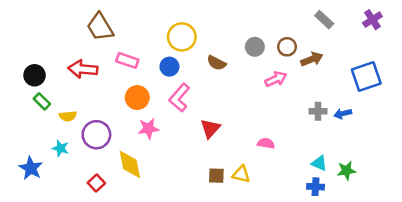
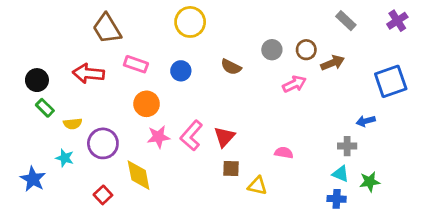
yellow circle: (182, 37) -> (190, 22), moved
pink L-shape: (179, 98) -> (191, 136), moved
gray cross: (318, 111) -> (347, 146), moved
brown square: (216, 176) -> (231, 169), moved

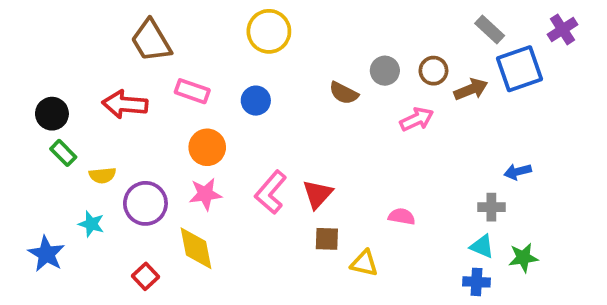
brown semicircle: (231, 67) -> (344, 93), moved
blue square: (391, 81) -> (519, 69), moved
pink star: (158, 137) -> (205, 194), moved

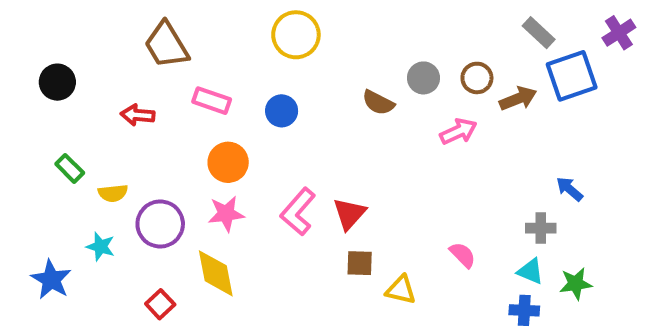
red arrow: (125, 104) -> (138, 115), size x0.7
black circle: (52, 114) -> (57, 82), moved
blue arrow: (518, 172) -> (570, 189), turned 55
pink semicircle: (402, 216) -> (463, 255), moved, turned 35

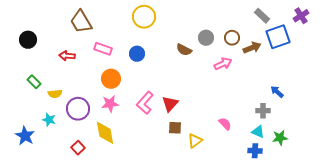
yellow triangle: (401, 290) -> (195, 141), turned -49

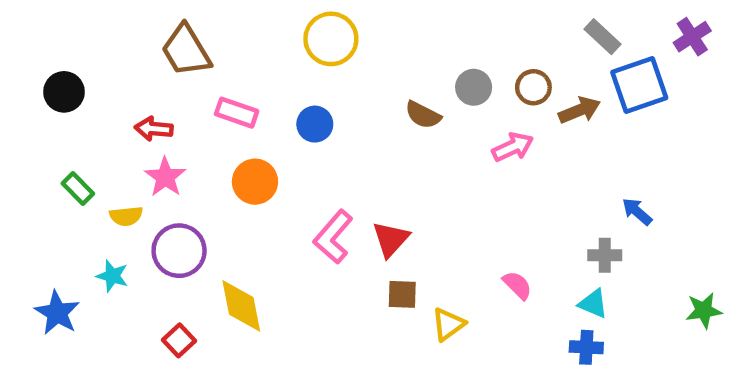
pink star: (110, 104) -> (165, 177), moved, turned -30
green star: (280, 138) -> (704, 310), moved

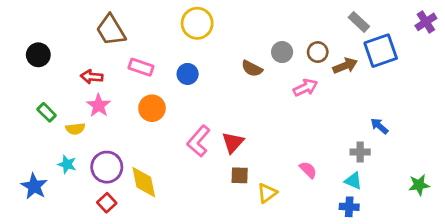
purple cross: (692, 37) -> (426, 22), moved
purple circle: (179, 251) -> (107, 167), moved

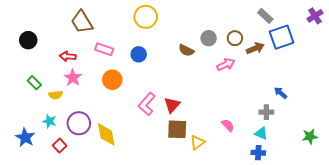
brown square: (240, 175) -> (177, 129), size x1.5
red square: (107, 203) -> (60, 146), moved

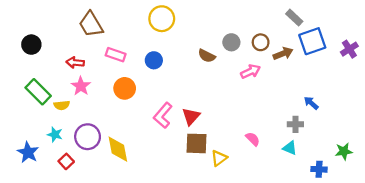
purple cross: (315, 16) -> (349, 49), moved
green rectangle: (34, 83) -> (38, 92), size x1.6
blue cross: (258, 153) -> (319, 169), moved

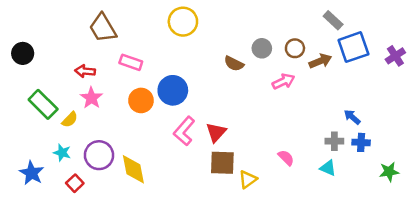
black circle: (31, 45) -> (23, 53), moved
blue circle: (154, 60) -> (173, 90), moved, size x1.5
yellow semicircle: (62, 105) -> (70, 120), turned -40
blue cross: (319, 169) -> (361, 142), moved

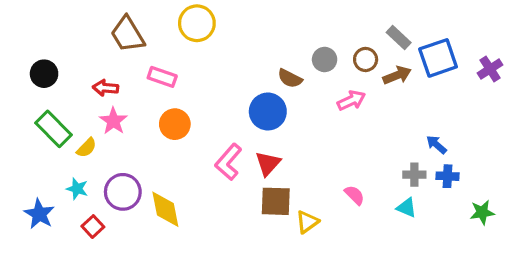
gray rectangle: (333, 20) -> (399, 37), moved
yellow circle: (183, 22) -> (197, 23), moved
black circle: (23, 53) -> (44, 74), moved
blue circle: (173, 90) -> (268, 112), moved

